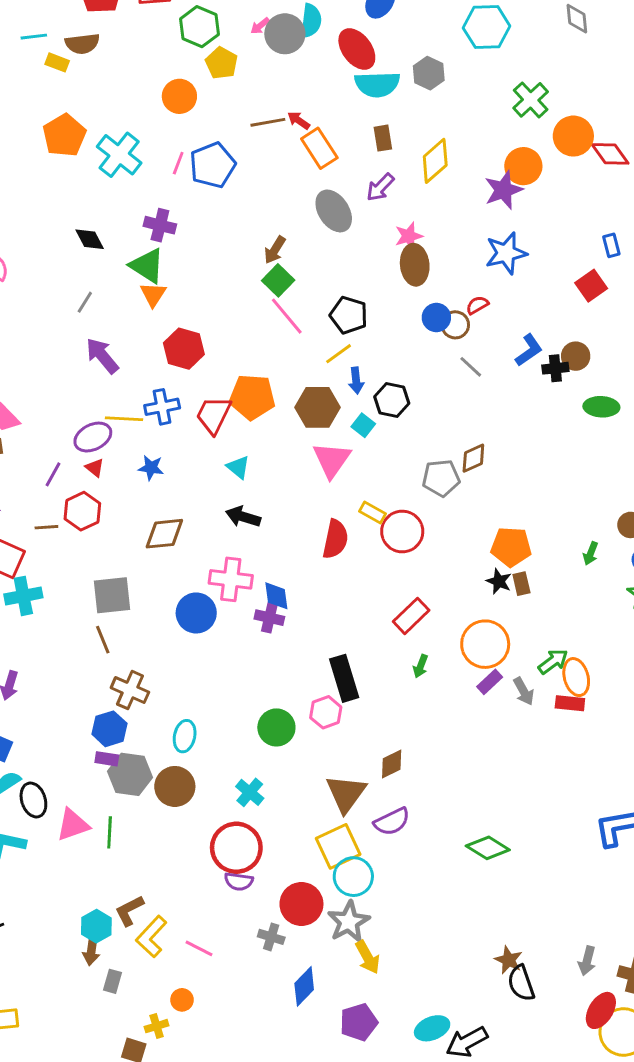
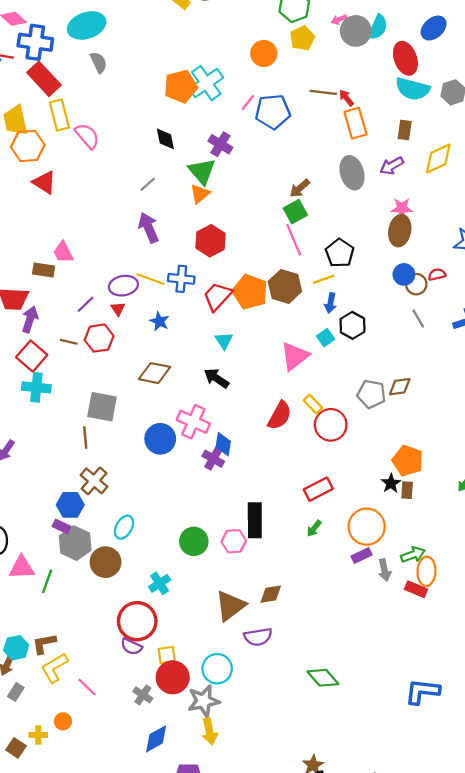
orange pentagon: (64, 135) -> (181, 86), moved
brown hexagon: (317, 407) -> (285, 286), moved
yellow square: (338, 846) -> (167, 655), moved, size x0.6

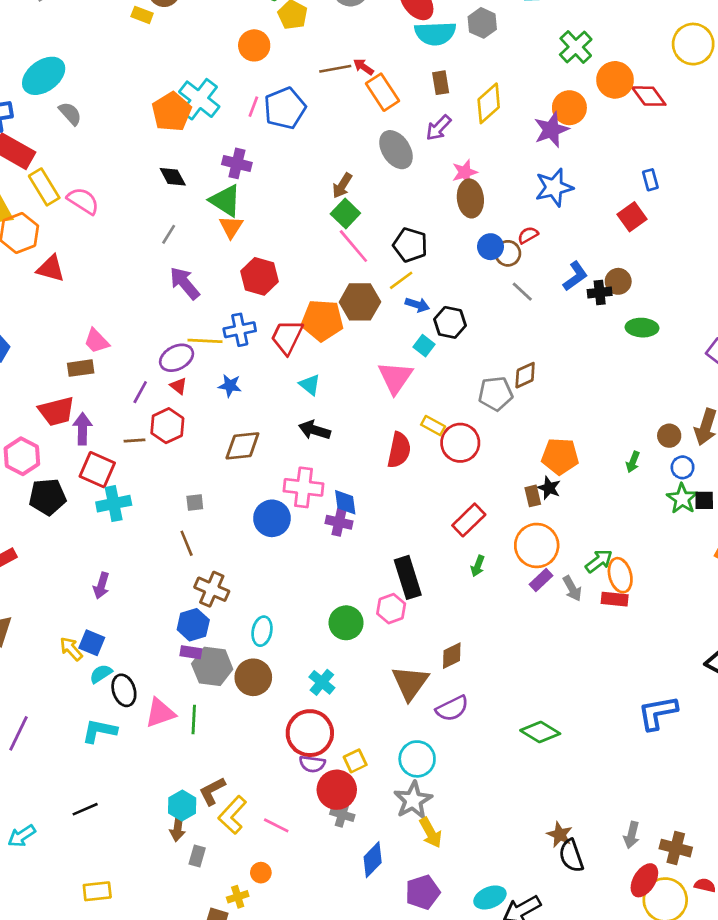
blue arrow: (331, 303) -> (417, 305), turned -66
gray square: (102, 407) -> (195, 503), size x0.5
brown rectangle: (407, 490) -> (533, 496), moved
red circle: (173, 677) -> (337, 790), moved

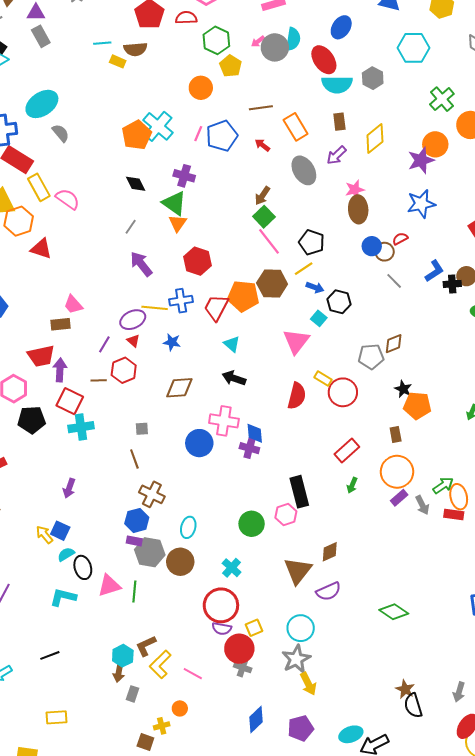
red arrow: (363, 67) -> (262, 145), moved
black star: (549, 488) -> (403, 389), moved
blue diamond: (373, 860) -> (256, 719), moved

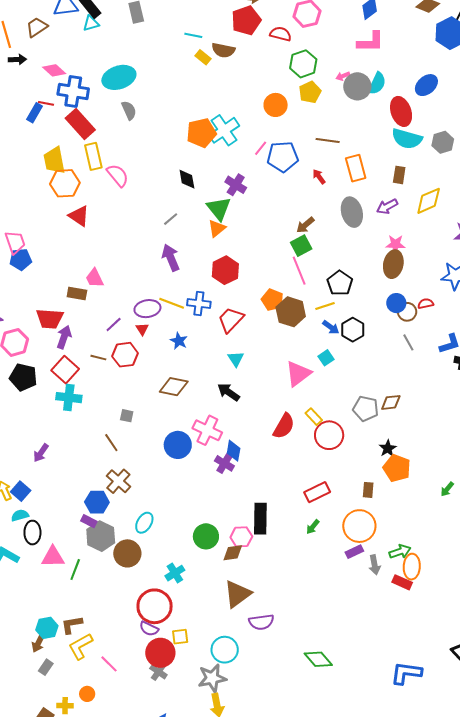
orange pentagon: (243, 296) -> (272, 300), moved, size x0.7
black hexagon: (339, 302) -> (353, 330), moved
brown line: (134, 459) -> (111, 443), turned -30
brown diamond: (330, 552) -> (233, 553), moved

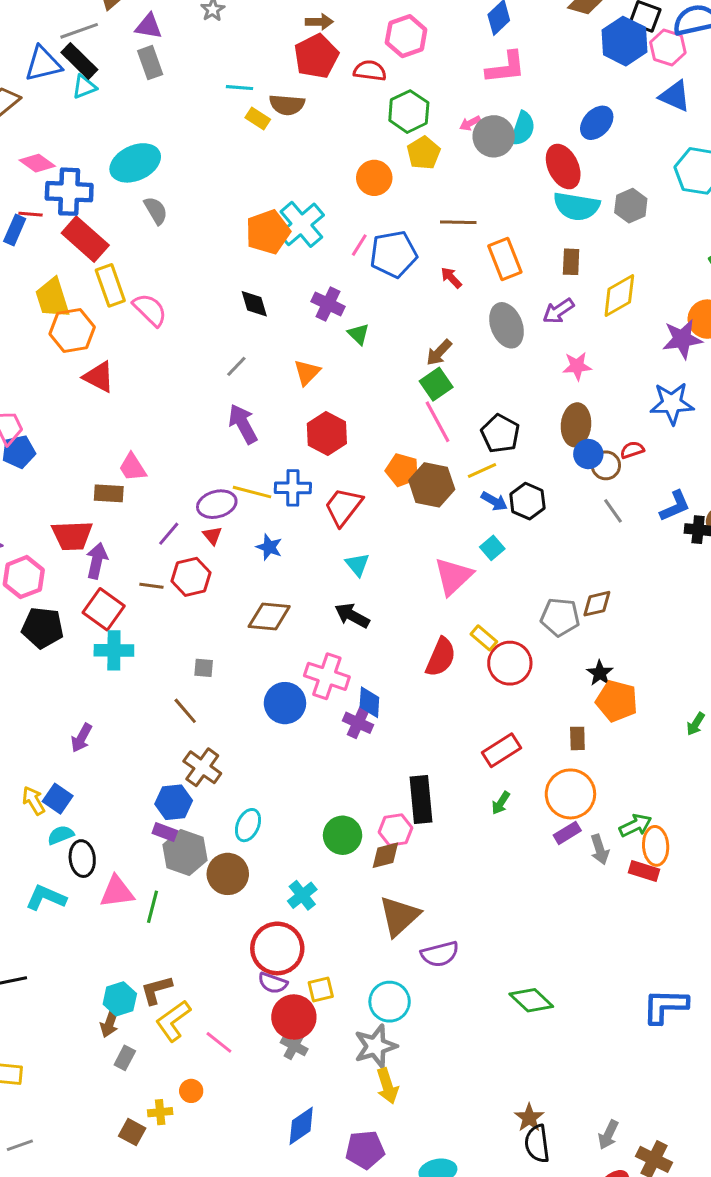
green triangle: (219, 208) -> (358, 334), moved, size x0.6
brown ellipse: (393, 264) -> (576, 425), moved

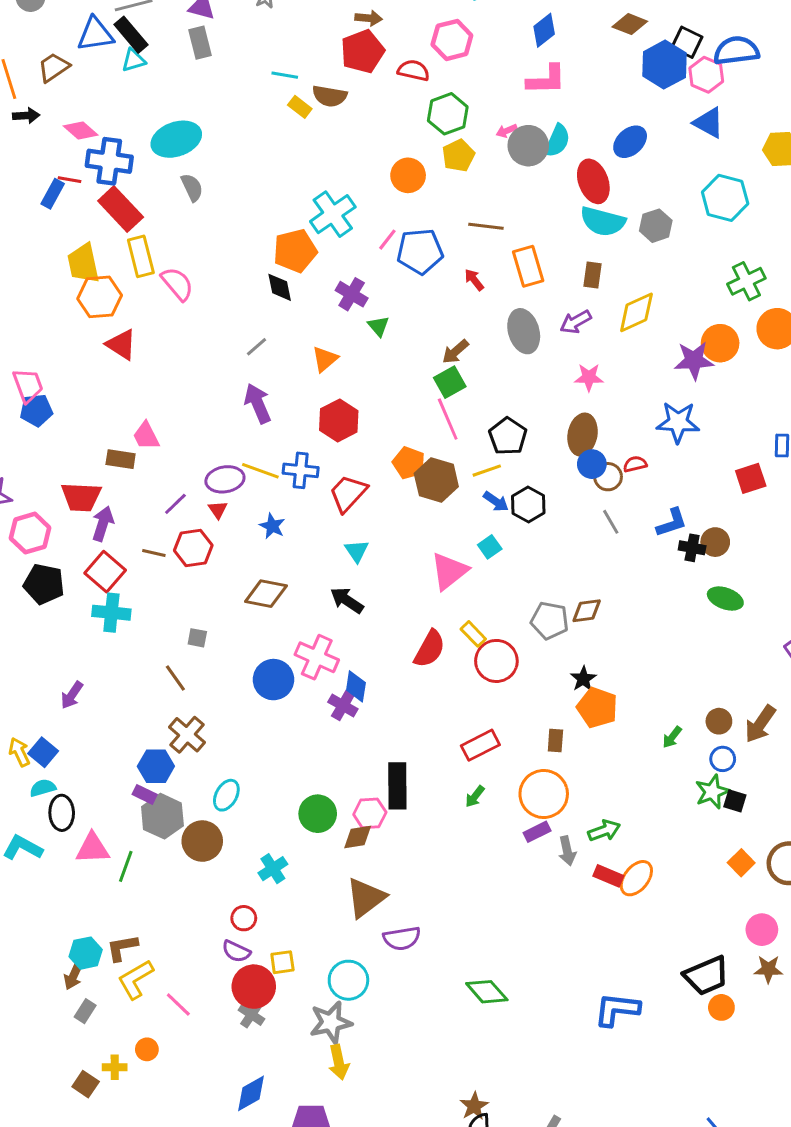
orange pentagon: (268, 232) -> (295, 251), moved
orange ellipse: (656, 846) -> (636, 878), moved, turned 36
red circle: (277, 948) -> (244, 918), size x0.5

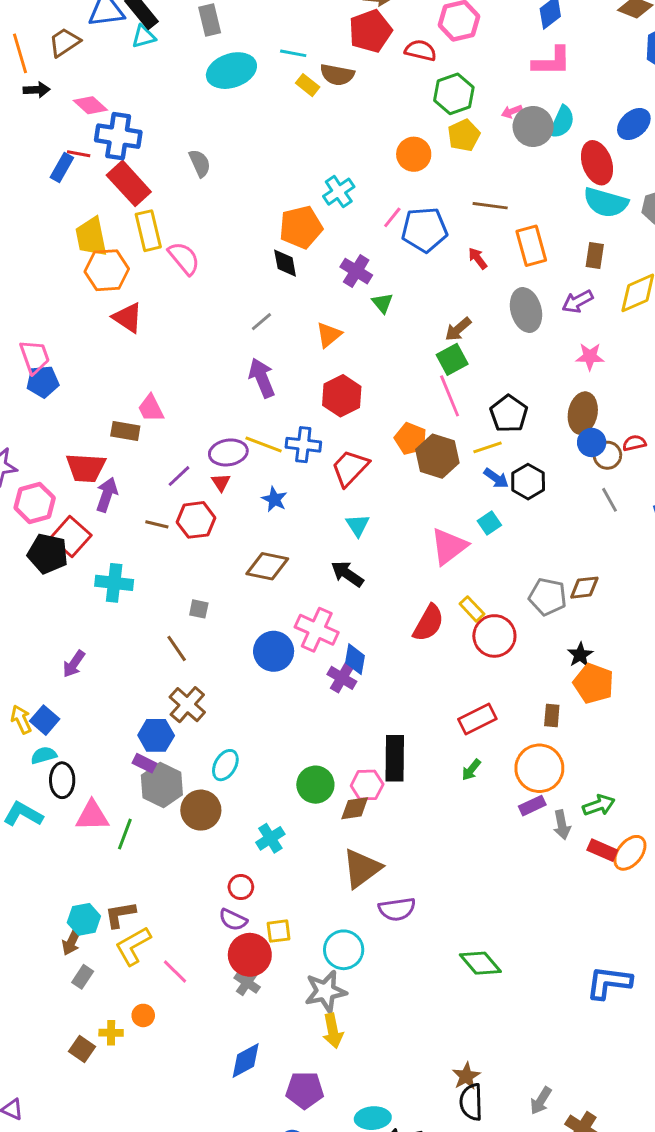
cyan ellipse: (176, 139) -> (231, 71), moved
cyan cross: (333, 214) -> (339, 192), size x0.7
red square: (105, 572) -> (71, 536), moved

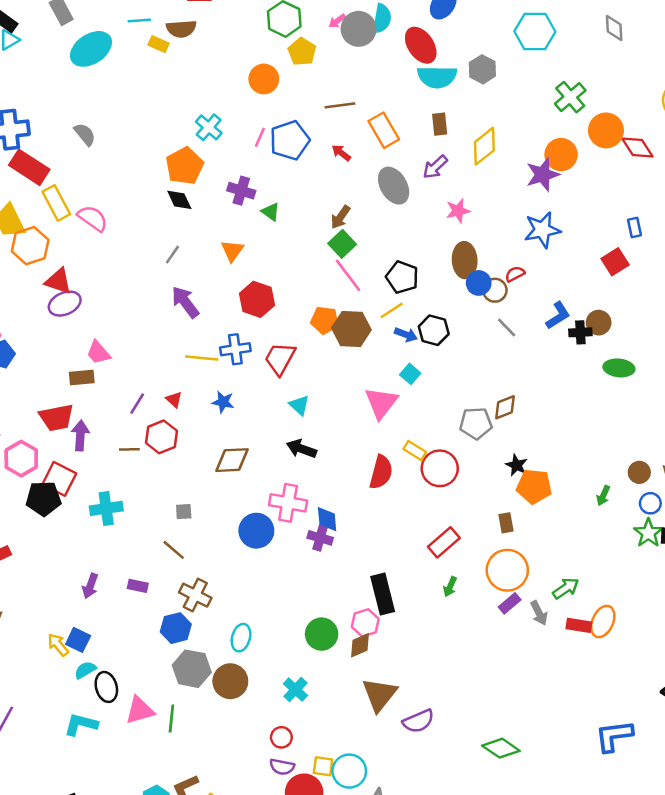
purple ellipse: (228, 452) -> (65, 304), moved
purple rectangle: (144, 763) -> (138, 586), moved
yellow square: (279, 931) -> (323, 766), turned 30
cyan circle: (344, 950) -> (349, 771), moved

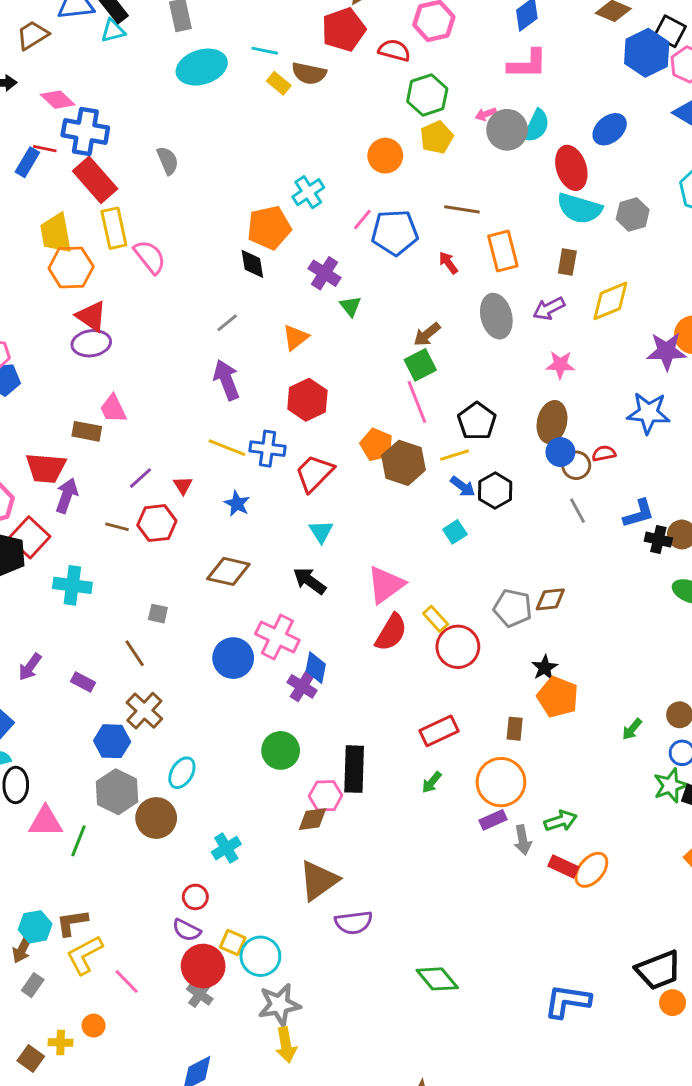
pink triangle: (381, 403) -> (386, 585), moved
green circle: (322, 634) -> (281, 750), moved

